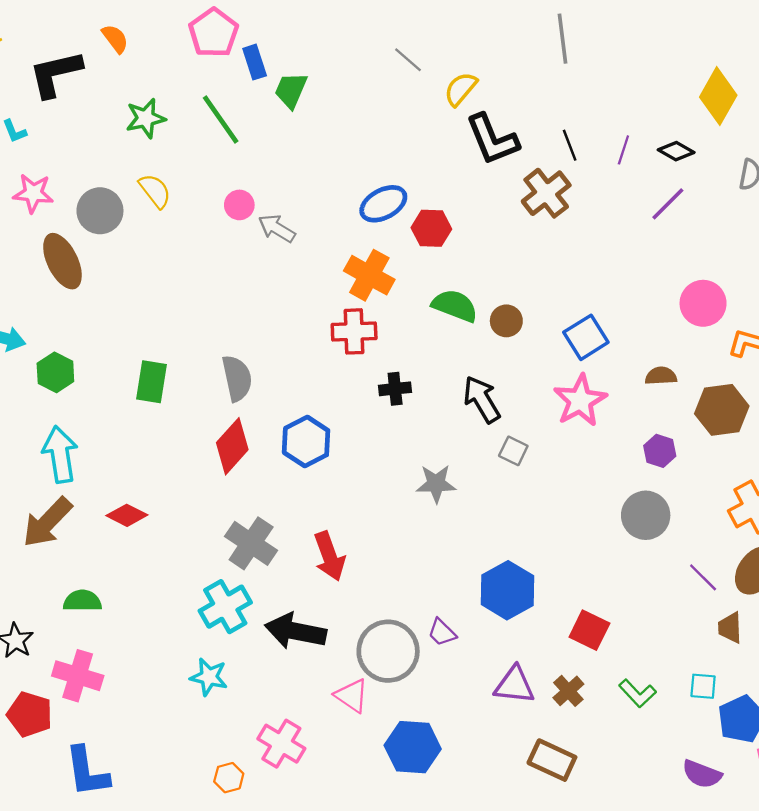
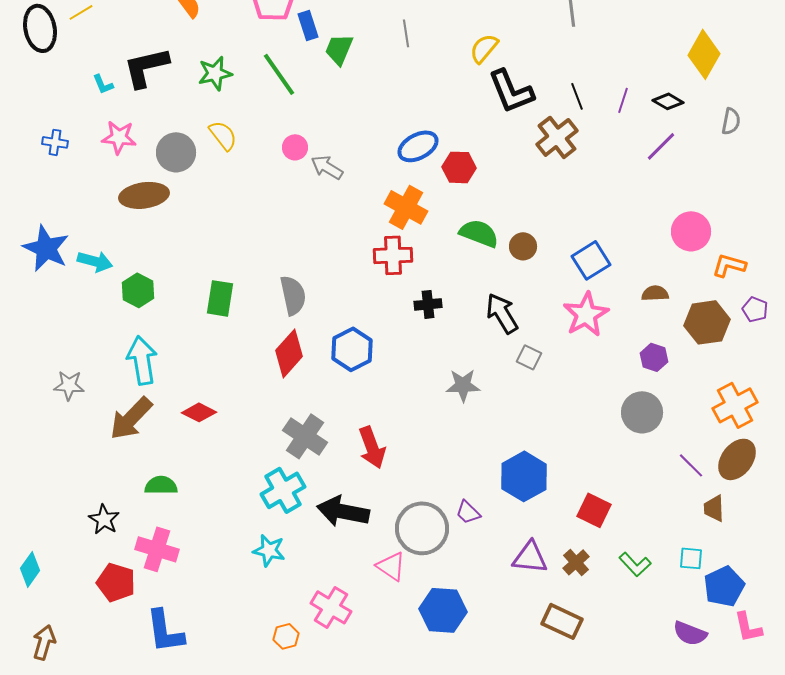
gray line: (408, 60) -> (406, 33), moved, turned 40
black L-shape: (55, 74) -> (146, 67), moved
brown ellipse: (62, 261) -> (144, 195), turned -72

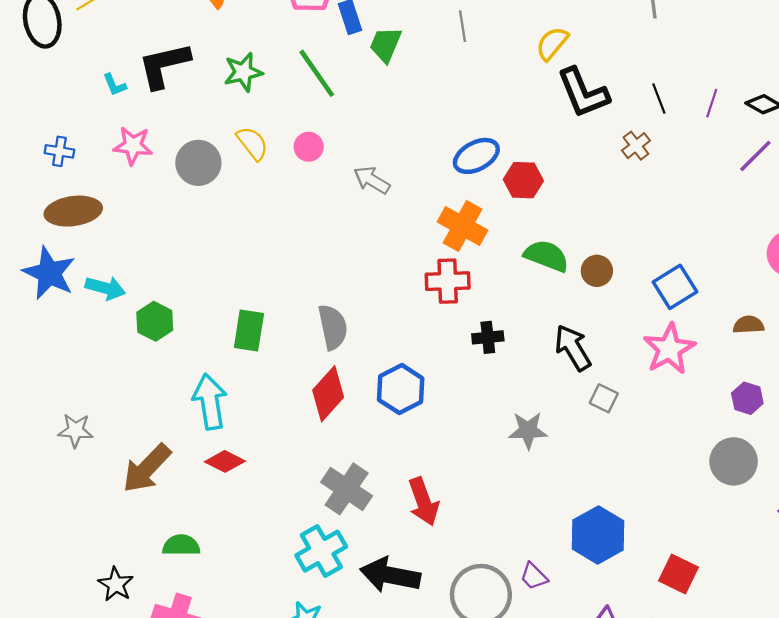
brown cross: (557, 137) -> (636, 146), size x0.6
pink circle: (295, 147) -> (309, 147), moved
brown ellipse: (144, 195) -> (73, 211), moved
cyan arrow: (142, 360) -> (210, 402), moved

